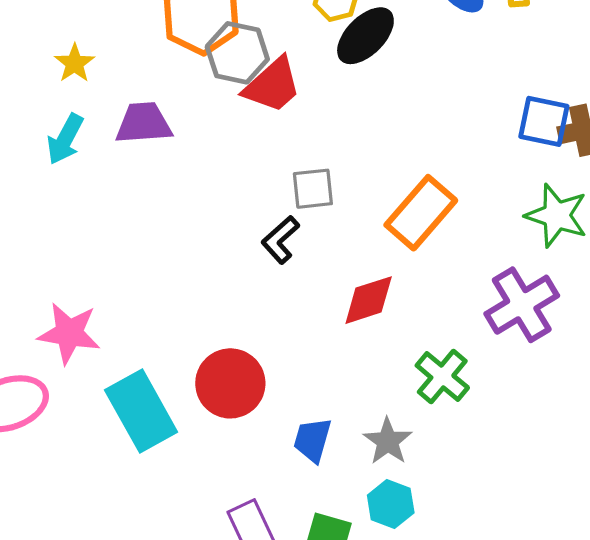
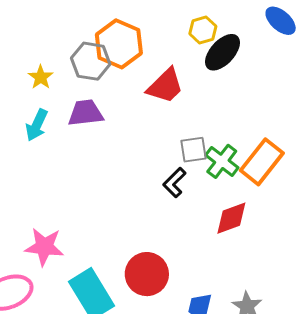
gray hexagon: (237, 53) -> (91, 61), moved
green cross: (442, 377) -> (222, 161), moved

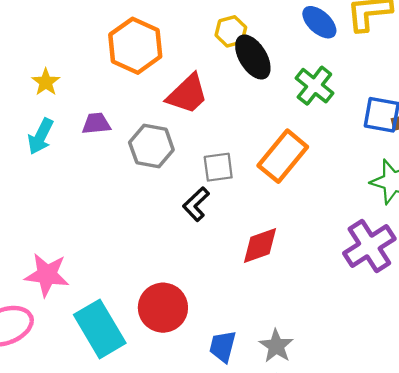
black ellipse: (222, 52) -> (253, 57), turned -75
gray hexagon: (91, 61) -> (151, 146), moved
purple trapezoid: (86, 113) -> (96, 124), size x0.7
green cross: (222, 161) -> (314, 86), moved
orange rectangle: (262, 162) -> (283, 156), moved

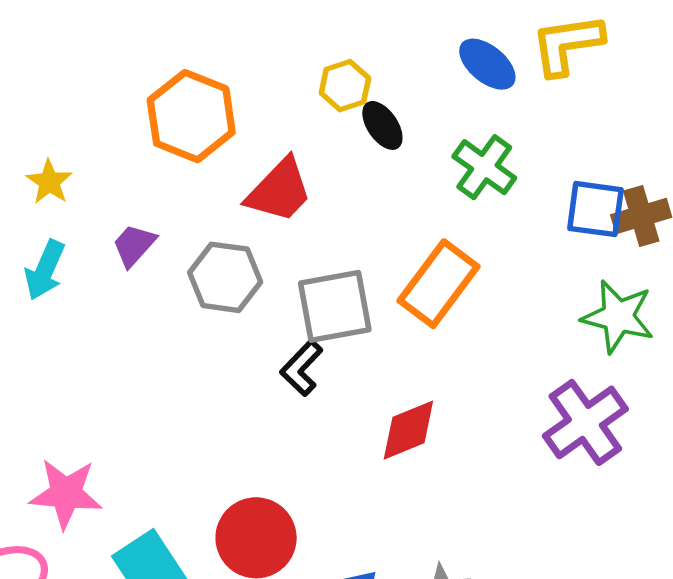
black ellipse: (253, 57) -> (382, 125), size x0.7
purple trapezoid: (96, 124) -> (134, 245), turned -40
gray square: (218, 167) -> (335, 306), size x1.5

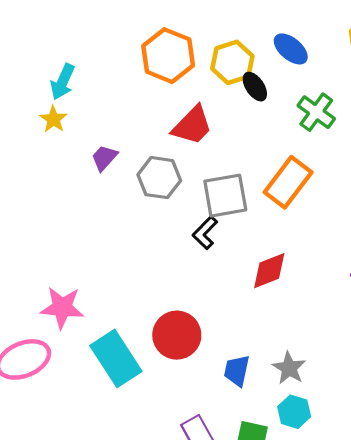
blue ellipse: (487, 64) -> (291, 49), moved
yellow hexagon: (345, 86) -> (232, 62), size x1.4
orange hexagon: (191, 116) -> (168, 56), moved
cyan arrow: (45, 270) -> (63, 82), moved

